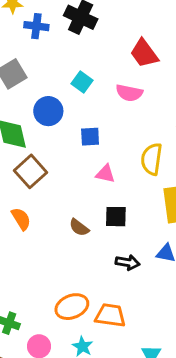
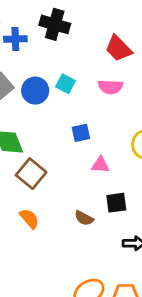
blue circle: (48, 111) -> (35, 91), moved

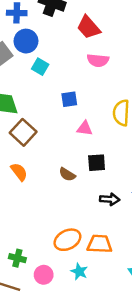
red trapezoid: (118, 48) -> (89, 27), moved
cyan square: (65, 84) -> (40, 67), moved
blue circle: (35, 91) -> (26, 41), moved

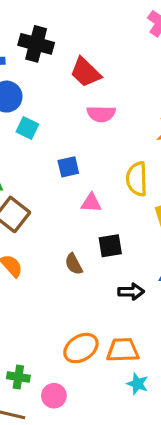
brown semicircle: (67, 174) -> (74, 264), turned 35
cyan star: (79, 271) -> (138, 384), moved

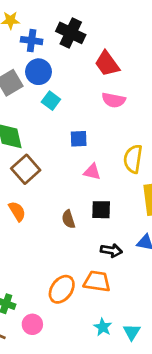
orange ellipse: (81, 348) -> (62, 289), turned -32
orange trapezoid: (123, 350) -> (97, 281), moved

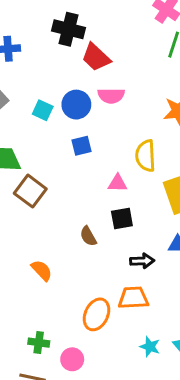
black cross: (71, 33) -> (68, 29), moved
blue circle: (38, 72) -> (76, 105), moved
pink triangle: (92, 172) -> (118, 183), moved
orange semicircle: (17, 211) -> (42, 270), moved

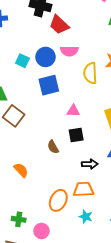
blue square: (81, 146) -> (49, 85), size x1.5
yellow semicircle: (146, 156) -> (90, 73), moved
cyan star: (150, 347) -> (86, 217), moved

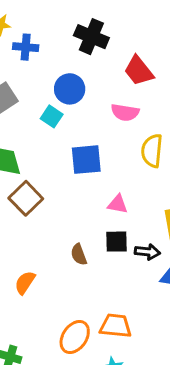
red trapezoid: (59, 25) -> (139, 71), moved
blue circle: (46, 57) -> (70, 89), moved
black arrow: (90, 164) -> (147, 252), moved
orange semicircle: (21, 170) -> (25, 283), turned -112

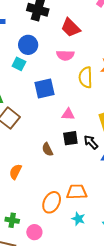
black arrow: (147, 252) -> (91, 142), turned -133

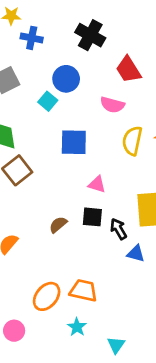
brown semicircle: (47, 149) -> (58, 225), turned 64

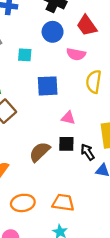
blue circle: (66, 79) -> (53, 32), moved
cyan square: (48, 101) -> (25, 55), turned -32
brown semicircle: (58, 225) -> (40, 152), size x1.5
orange ellipse: (47, 296) -> (23, 203), moved, turned 45

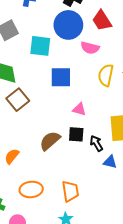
blue circle: (53, 32) -> (68, 25), size x1.4
cyan square: (25, 55) -> (40, 46), size x1.5
orange trapezoid: (63, 203) -> (70, 191), turned 70

